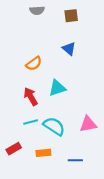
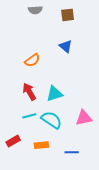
cyan triangle: (57, 88) -> (54, 94), moved

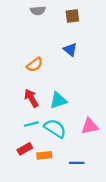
red rectangle: (13, 141) -> (25, 149), moved

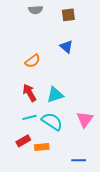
pink triangle: (90, 126) -> (85, 119), turned -42
blue line: (77, 163) -> (79, 160), moved

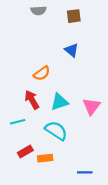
orange semicircle: (33, 61) -> (42, 73), moved
cyan line: (29, 117) -> (18, 122), moved
pink triangle: (85, 119) -> (91, 106), moved

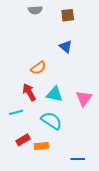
cyan triangle: (59, 102) -> (55, 94), turned 30

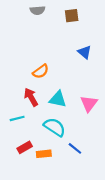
blue triangle: (66, 47) -> (85, 52), moved
blue line: (78, 159) -> (75, 148), moved, turned 40

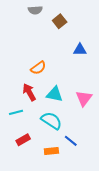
brown square: (72, 16) -> (60, 21), moved, turned -32
blue triangle: (85, 52) -> (80, 50), turned -40
orange rectangle: (44, 154) -> (51, 151), moved

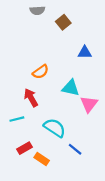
cyan triangle: (55, 94) -> (71, 88), moved
orange rectangle: (51, 151) -> (42, 159), moved, turned 40

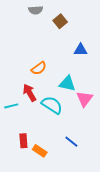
cyan line: (17, 119) -> (11, 106), moved
cyan semicircle: (55, 128) -> (52, 105), moved
red rectangle: (24, 148) -> (23, 141), turned -64

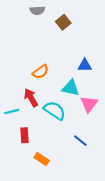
blue triangle: (81, 50) -> (85, 65), moved
red rectangle: (23, 141) -> (24, 135), moved
blue line: (71, 142) -> (80, 141), moved

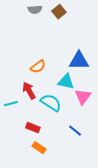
brown square: (63, 22) -> (59, 12), moved
blue triangle: (85, 65) -> (79, 61), size x1.5
red rectangle: (24, 135) -> (33, 128), moved, turned -64

